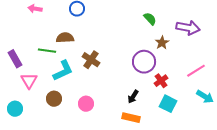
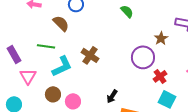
green semicircle: (150, 19) -> (127, 11), moved
brown semicircle: (65, 38) -> (61, 23), moved, turned 48
black arrow: (133, 97) -> (112, 96), moved
pink circle: (86, 104) -> (73, 101), moved

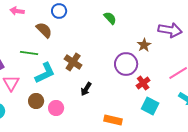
black arrow: (112, 96) -> (86, 89), moved

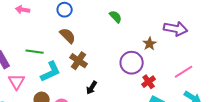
brown semicircle: (44, 30) -> (68, 36), moved

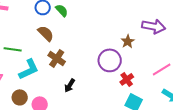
green semicircle: (116, 17) -> (62, 10), moved

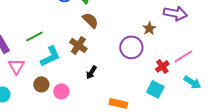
brown semicircle: (46, 33) -> (90, 20), moved
green line: (13, 49) -> (34, 36), turned -36
red cross: (127, 79) -> (162, 66), moved

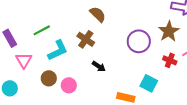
brown star: (149, 28) -> (169, 31), moved, size x1.5
red cross: (162, 66) -> (170, 60), turned -32
black arrow: (91, 72) -> (99, 66), turned -88
cyan square: (155, 89) -> (149, 83), moved

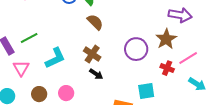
green line: (42, 30) -> (29, 38), moved
brown cross: (86, 39) -> (92, 54), moved
brown circle: (49, 78) -> (39, 94), moved
cyan square: (149, 83) -> (146, 91), turned -36

